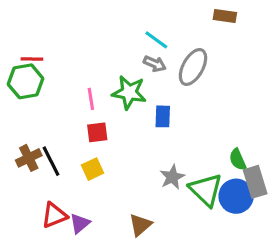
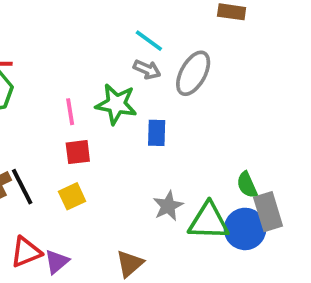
green triangle: (206, 190) -> (209, 221), turned -42

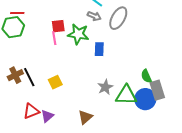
red square: (78, 152) -> (58, 26), moved

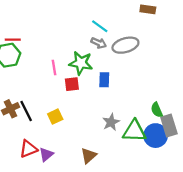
gray ellipse: (118, 18) -> (125, 45), turned 45
red square: (58, 26) -> (72, 84), moved

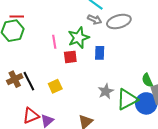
green star: (81, 63) -> (78, 38), turned -30
green triangle: (134, 131) -> (127, 99), turned -30

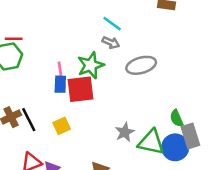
gray ellipse: (119, 21) -> (141, 65), moved
blue rectangle: (100, 53) -> (60, 84), moved
red square: (70, 57) -> (81, 89), size x1.6
green triangle: (127, 99) -> (151, 142), turned 40

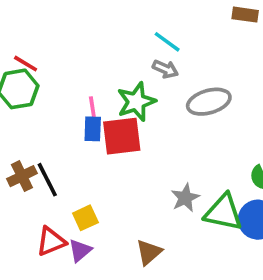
red line: (14, 39) -> (26, 64), turned 30
yellow square: (62, 126) -> (85, 218), moved

